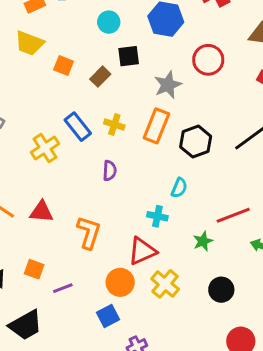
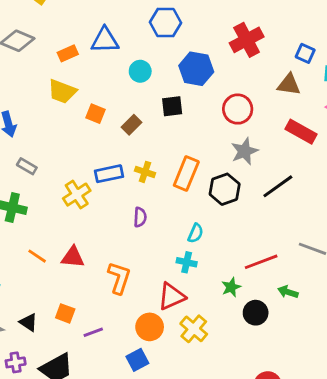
black square: (129, 56) -> (172, 106), moved
gray star: (168, 85) -> (244, 151), moved
blue rectangle: (78, 127) -> (109, 174), turned -64
cyan semicircle: (179, 188) -> (196, 233), moved
black circle: (221, 290) -> (256, 313), moved

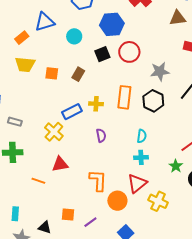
red circle: (238, 109) -> (129, 52), moved
gray star: (244, 151) -> (160, 71), turned 30
red triangle: (73, 257) -> (60, 164), moved
orange circle: (150, 327) -> (117, 201), moved

